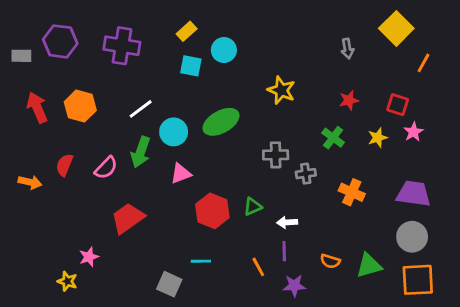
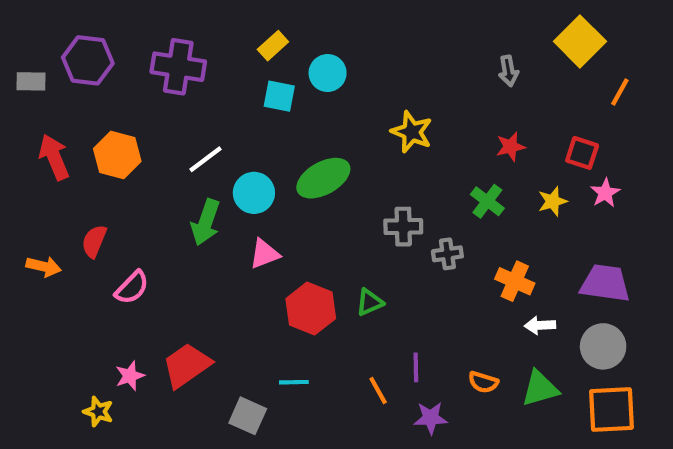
pink semicircle: (106, 168) -> (132, 288), moved
red trapezoid: (128, 218) -> (187, 365), moved
white arrow: (287, 222) -> (540, 325), moved

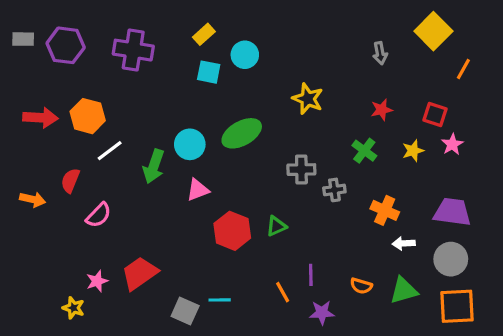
gray rectangle: (31, 81) -> (23, 39), moved
red arrow: (54, 157) -> (40, 118), turned 116
white line: (206, 159) -> (110, 151), moved
cyan line: (294, 382) -> (220, 300), moved

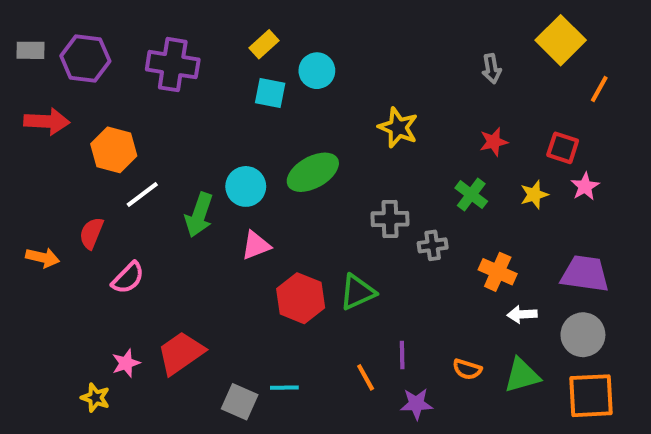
red arrow: (40, 118) -> (47, 121), moved
green triangle: (276, 226) -> (357, 292), size x1.4

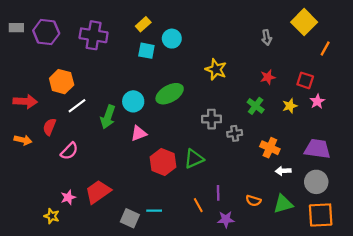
red arrow: (47, 121) -> (25, 101), moved

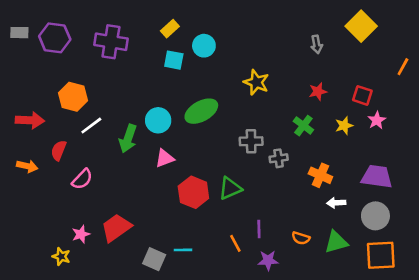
orange line: (325, 49) -> (403, 67), moved

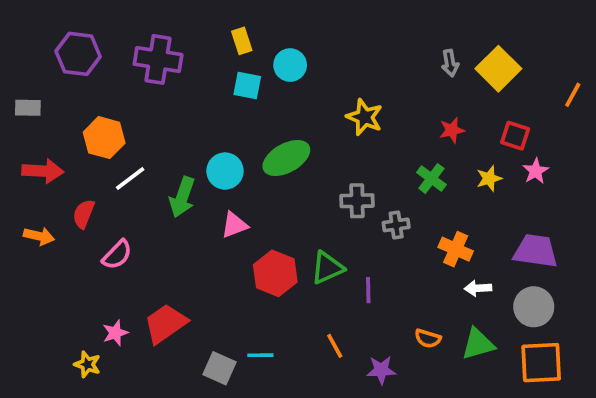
yellow square: (361, 26) -> (498, 69), moved
yellow rectangle: (170, 29) -> (242, 41), turned -66
gray rectangle: (19, 33) -> (28, 108), moved
purple line: (259, 229) -> (368, 290), moved

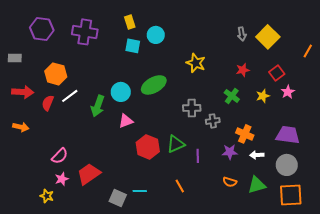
red square: (515, 136) -> (277, 73), turned 35
red semicircle: (84, 214) -> (48, 103), moved
pink semicircle: (117, 255) -> (60, 156), moved
purple star: (381, 370) -> (230, 152), moved

